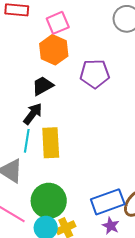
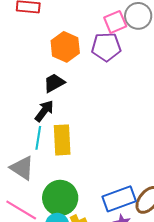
pink square: (58, 23) -> (115, 22), moved
purple pentagon: (95, 74) -> (106, 47), moved

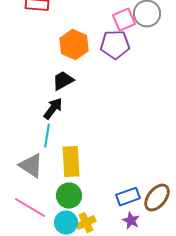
yellow rectangle: (62, 140) -> (71, 162), moved
green circle: (60, 198) -> (69, 196), size x0.7
blue rectangle: (119, 199) -> (128, 197), size x0.7

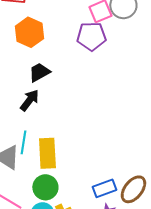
orange hexagon: (74, 45) -> (29, 32), moved
cyan line: (47, 136) -> (23, 142), moved

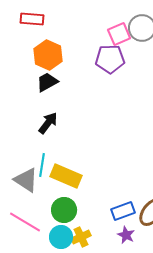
black trapezoid: (39, 72) -> (47, 82), moved
yellow rectangle: (47, 153) -> (66, 176), turned -64

